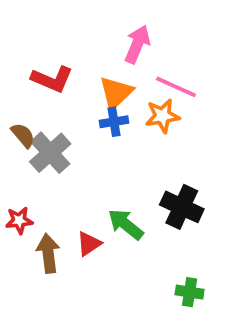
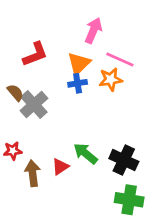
red L-shape: (52, 79) -> (35, 54), turned -44
black cross: (182, 207) -> (124, 160), moved
green cross: (190, 292) -> (129, 200), size x1.5

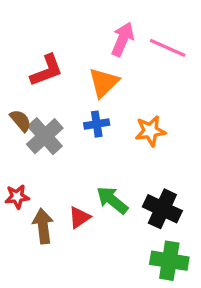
pink line: (120, 60) -> (168, 48), moved
orange star: (111, 79) -> (150, 131), moved
blue cross: (78, 83) -> (97, 124), moved

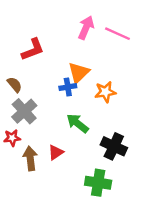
orange triangle: (104, 83) -> (79, 72), moved
gray cross: (45, 136) -> (24, 111), moved
green arrow: (112, 200) -> (78, 123), moved
green cross: (169, 261) -> (98, 183), moved

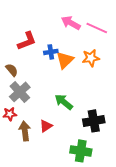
pink arrow: (86, 28) -> (71, 23), turned -84
blue cross: (68, 87) -> (51, 52), moved
orange star: (105, 92) -> (91, 58), moved
black cross: (114, 146) -> (94, 121), turned -35

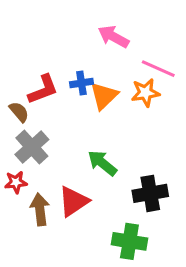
pink line: (97, 28) -> (158, 69), moved
red L-shape: (27, 41) -> (43, 89), moved
red triangle: (46, 126) -> (73, 201), size x1.5

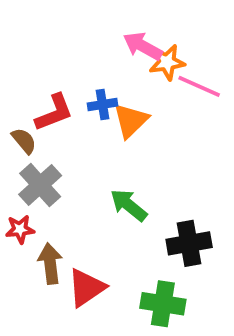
orange star: (145, 93) -> (167, 62), moved
red triangle: (73, 201) -> (86, 288), moved

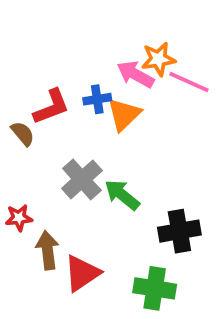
pink arrow: (143, 46) -> (135, 74), moved
gray cross: (40, 185) -> (82, 179), moved

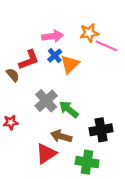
pink arrow: (135, 74) -> (53, 36), moved, turned 144
blue cross: (97, 99) -> (55, 56), turned -32
brown arrow: (48, 250) -> (61, 136), moved, turned -66

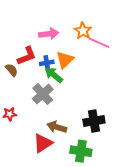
orange star: (89, 33) -> (83, 31), turned -30
blue cross: (55, 56) -> (47, 63), moved, turned 32
green arrow: (69, 109) -> (54, 75), moved

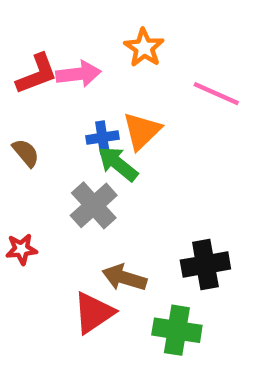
orange star: (83, 31) -> (144, 48), moved
pink arrow: (49, 34) -> (78, 74), moved
red L-shape: (27, 56) -> (37, 74), moved

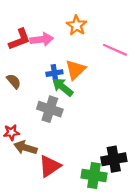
gray cross: (94, 205) -> (50, 109), turned -30
black cross: (205, 265) -> (114, 159), moved
brown arrow: (124, 278) -> (25, 148), moved

